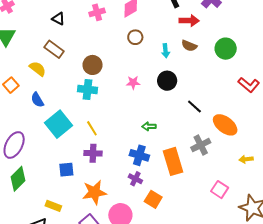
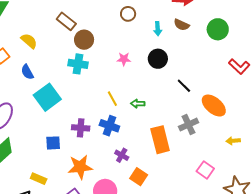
brown rectangle: (54, 49) -> (66, 21), moved
yellow line: (92, 128) -> (112, 99), moved
blue cross: (139, 155) -> (109, 126), moved

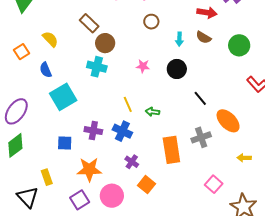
yellow rectangle: (39, 179) -> (47, 177), turned 42

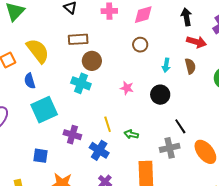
brown rectangle: (89, 23) -> (78, 39), turned -54
brown semicircle: (204, 37) -> (190, 66), turned -140
yellow semicircle: (50, 39) -> (38, 51), size x1.5
purple cross: (93, 131) -> (72, 135), moved
gray cross: (201, 137) -> (170, 148), moved

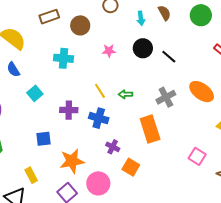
brown circle: (92, 61) -> (80, 25), moved
cyan square: (44, 110) -> (35, 93), size x0.6
black line: (180, 126) -> (169, 57), moved

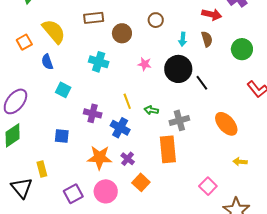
black circle: (143, 48) -> (178, 69), size x1.4
cyan square: (35, 93) -> (63, 90), turned -35
gray cross: (166, 97) -> (179, 120), moved
orange star: (72, 161) -> (100, 158), moved

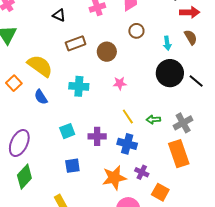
cyan cross: (99, 62) -> (79, 86), moved
pink star: (145, 64) -> (120, 83), moved
cyan square: (63, 90) -> (67, 131), moved, turned -35

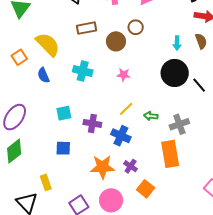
brown circle: (136, 31) -> (136, 27), moved
yellow line: (128, 117) -> (126, 109), turned 70

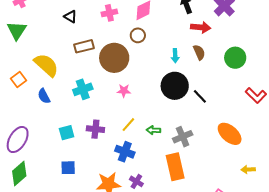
brown circle: (136, 27) -> (138, 35), moved
brown circle: (116, 41) -> (114, 58), size x1.5
cyan cross: (83, 71) -> (83, 89), turned -30
purple cross: (92, 123) -> (95, 129), moved

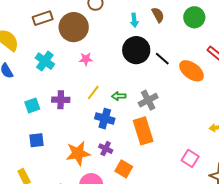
cyan cross: (83, 89) -> (45, 61), turned -30
orange ellipse: (230, 134) -> (192, 71), moved
blue cross: (125, 152) -> (105, 119), moved

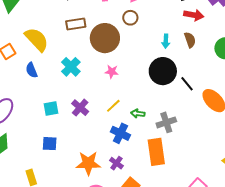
purple cross: (61, 100) -> (80, 108), turned 30

